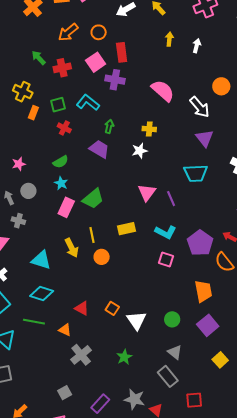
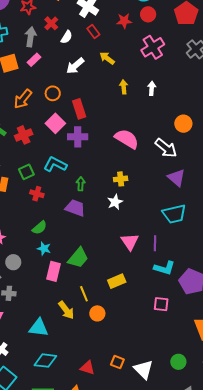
purple line: (171, 199) -> (155, 243), turned 35
cyan L-shape: (165, 232) -> (164, 268), moved

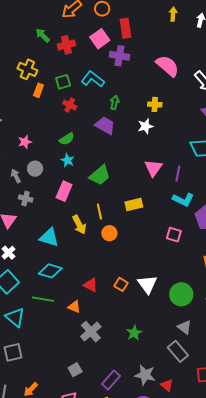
pink rectangle: (53, 271) -> (64, 191), moved
green circle: (178, 362) -> (181, 294), size x1.5
white triangle: (144, 370) -> (147, 284), moved

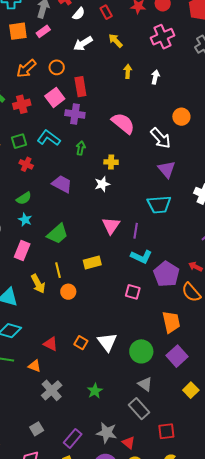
green arrow: (115, 103) -> (81, 148), moved

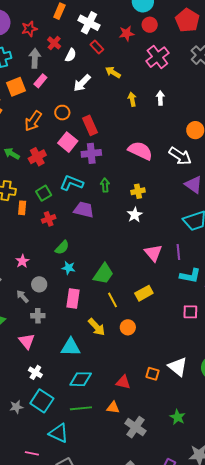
red cross: (26, 164) -> (49, 219), moved, turned -32
purple trapezoid: (62, 184) -> (84, 210), moved
yellow line: (58, 270) -> (113, 300), moved

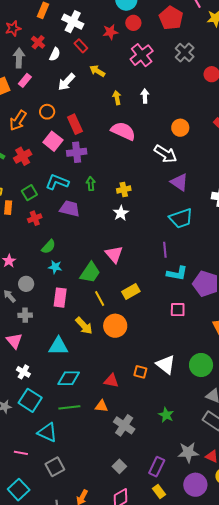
pink semicircle: (140, 151) -> (123, 131), moved
pink triangle: (153, 253) -> (114, 254), moved
orange circle: (128, 327) -> (115, 326), size x1.5

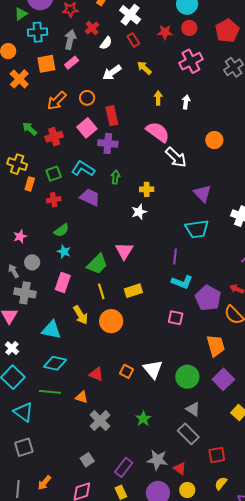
white arrow: (166, 154) -> (176, 157), moved
gray cross: (25, 315) -> (25, 293), size x1.5

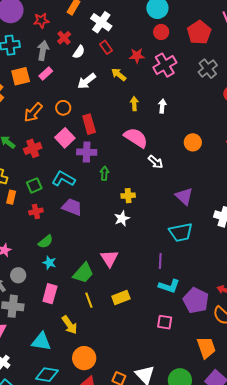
red star: (165, 32) -> (137, 56), moved
white arrow: (176, 157) -> (156, 162), size x0.7
green arrow: (115, 177) -> (104, 173), moved
orange circle: (111, 321) -> (84, 358), moved

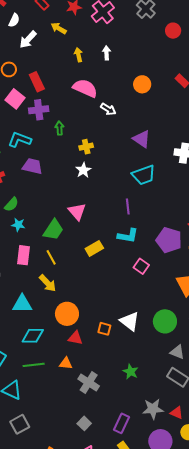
white semicircle: (79, 52) -> (14, 20), moved
cyan L-shape: (169, 286) -> (128, 236), moved
yellow line: (89, 300) -> (51, 257), moved
pink square: (165, 322) -> (141, 266), turned 35

